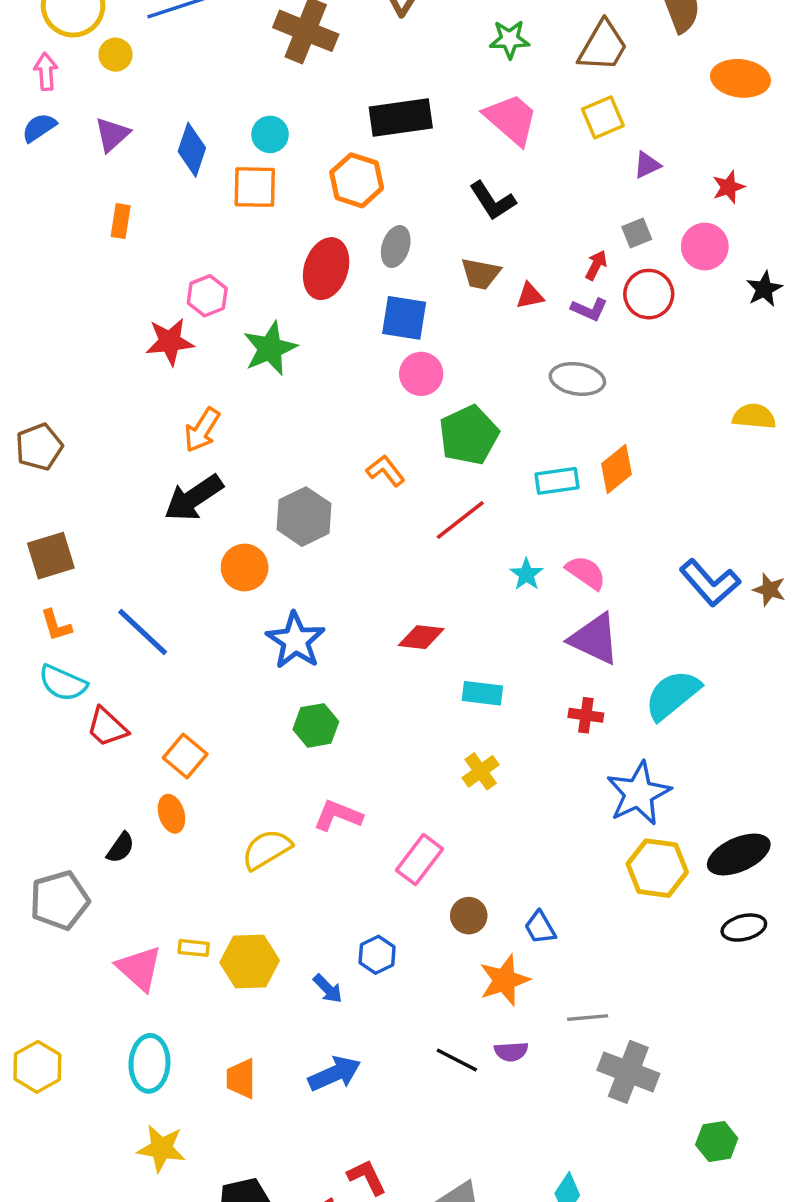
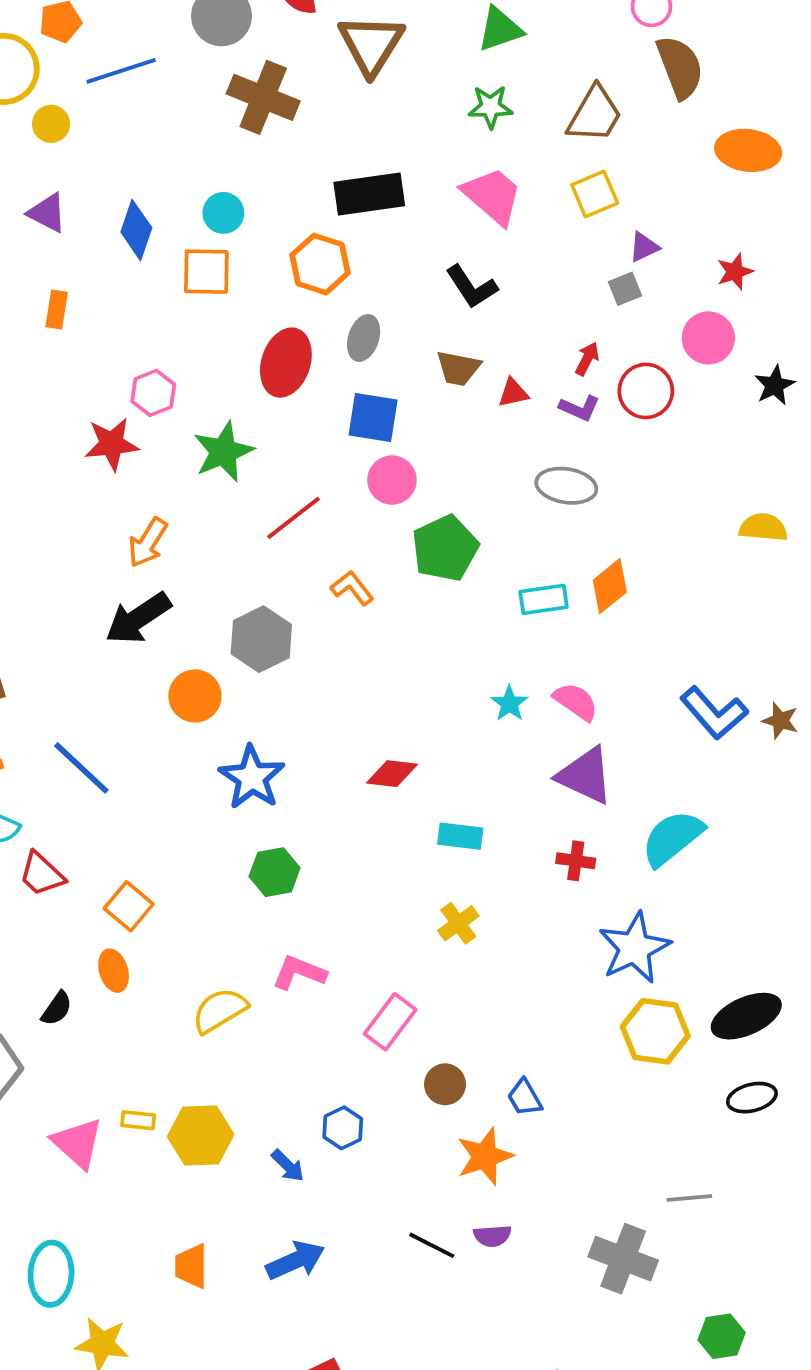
purple triangle: (112, 134) -> (47, 213), turned -51
gray square: (637, 233) -> (625, 289), moved
red line: (460, 520) -> (293, 518), moved
gray line: (588, 1018) -> (689, 1198), moved
cyan ellipse: (149, 1063) -> (51, 1274), moved

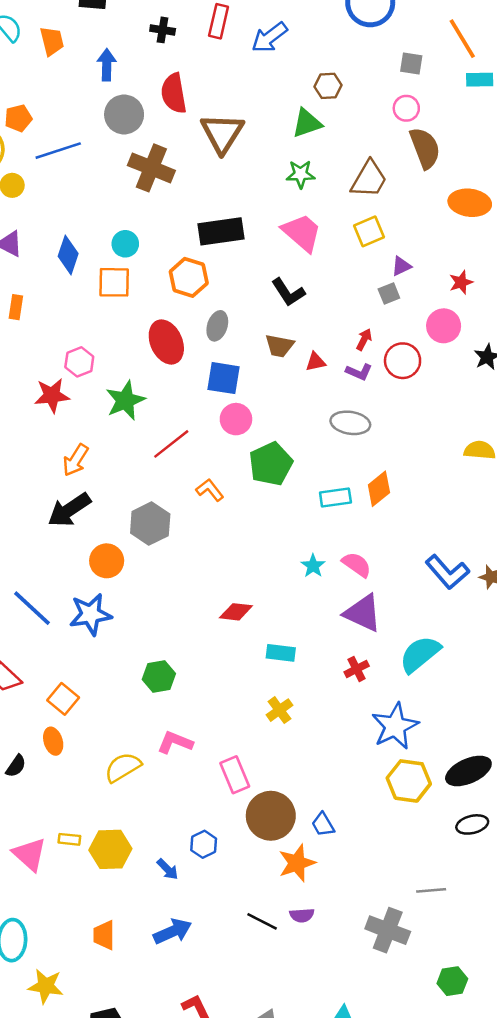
red ellipse: (286, 363) -> (166, 342), turned -42
blue star: (252, 777) -> (90, 614), moved, turned 30
red cross: (576, 861) -> (357, 669), turned -35
pink rectangle: (390, 1022) -> (235, 775), turned -60
brown circle: (445, 1084) -> (271, 816), size x1.8

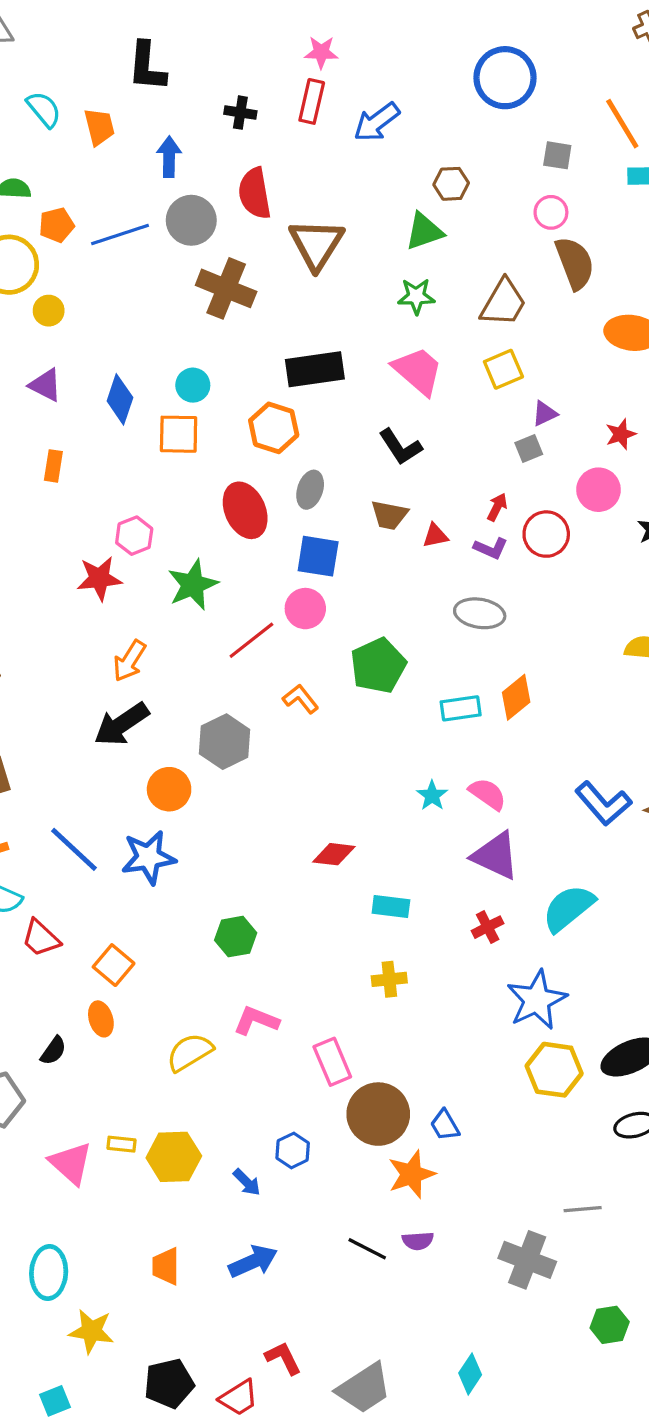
blue line: (58, 151) -> (120, 235), moved
pink circle: (236, 419) -> (305, 609), moved
yellow cross: (279, 710) -> (389, 979), turned 30

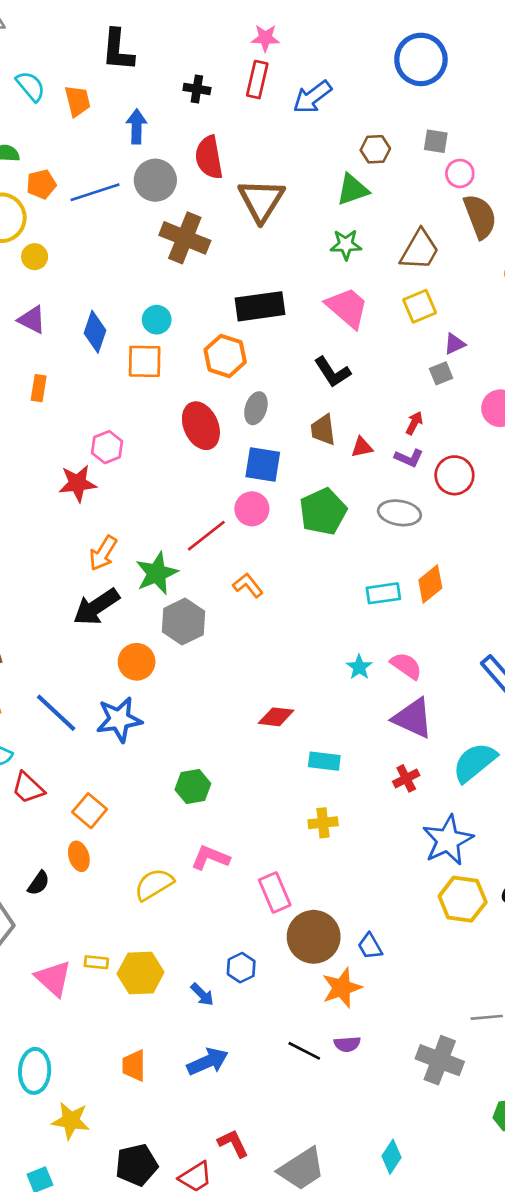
gray square: (557, 155) -> (436, 141), moved
brown trapezoid: (389, 515) -> (323, 430), turned 72
red circle: (546, 534) -> (454, 475), moved
green star: (193, 585) -> (157, 573), moved
green pentagon: (378, 666) -> (323, 512), moved

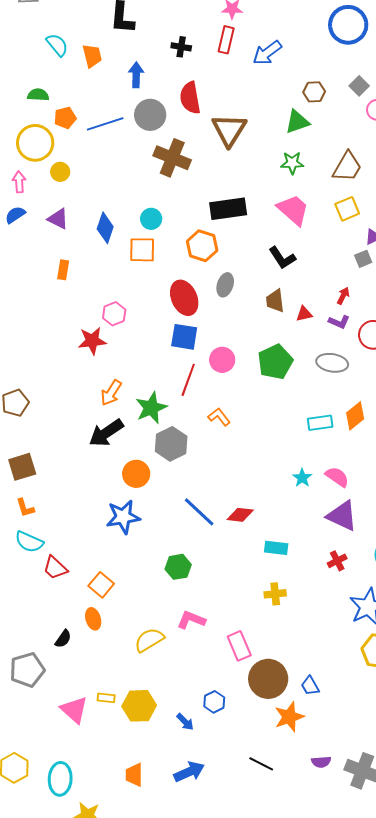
gray square: (436, 141) -> (359, 86), turned 36
blue square: (263, 465) -> (184, 337), moved
red line: (206, 536) -> (188, 380), turned -32
blue line: (56, 713) -> (199, 512), moved
purple semicircle: (347, 1044) -> (321, 762), moved

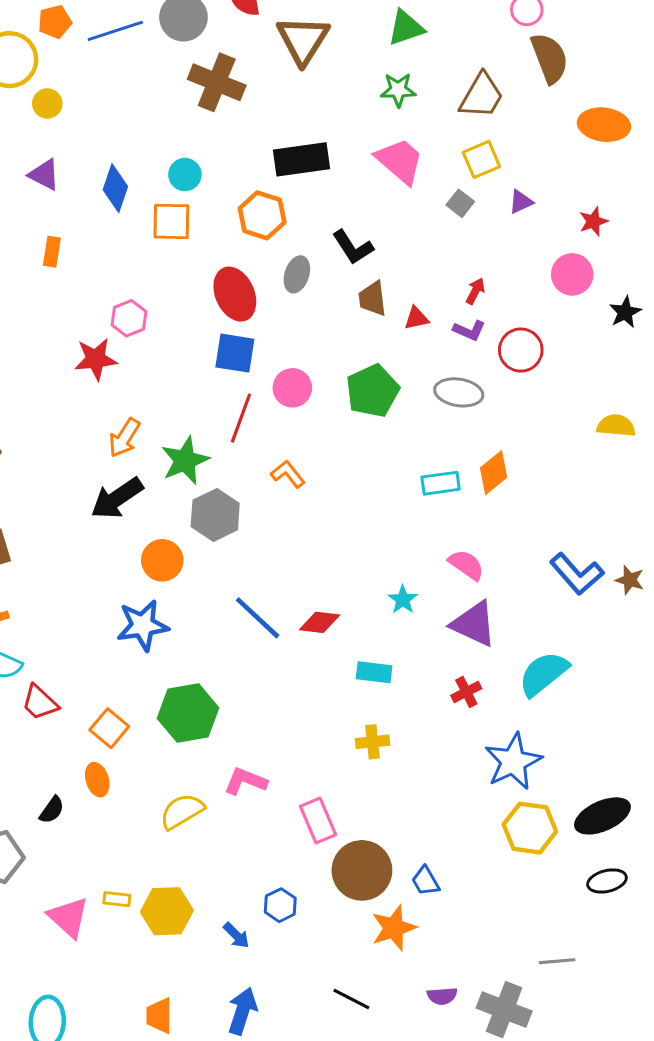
black L-shape: (282, 258) -> (353, 247), moved
gray square: (363, 259) -> (460, 203), moved, turned -30
cyan star: (302, 478) -> (403, 600), moved
green hexagon: (178, 567) -> (188, 713), moved, size x1.5
blue arrow: (189, 772) -> (242, 1011), turned -48

